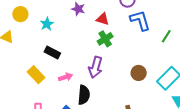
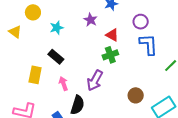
yellow rectangle: (36, 75) -> (35, 75), turned 42
pink arrow: (66, 77) -> (63, 84), turned -104

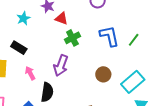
cyan star: (57, 28) -> (23, 18), moved
red triangle: (112, 35) -> (61, 18), moved
blue L-shape: (148, 44) -> (109, 36), moved

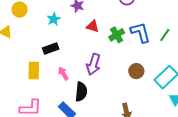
red triangle: (61, 18) -> (93, 26), moved
green cross: (72, 38) -> (117, 35), moved
black rectangle: (19, 48) -> (51, 49), turned -49

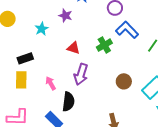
red triangle: (93, 26) -> (73, 48), moved
blue L-shape: (140, 32) -> (127, 30), moved, turned -30
black rectangle: (51, 49) -> (25, 58), moved

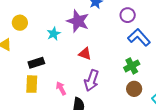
purple star: (65, 16) -> (78, 21), size x1.6
green cross: (104, 45) -> (132, 66), moved

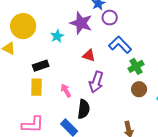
purple circle: (128, 15) -> (110, 18), moved
yellow circle: (20, 23) -> (23, 26), size x1.6
blue L-shape: (139, 37) -> (120, 45), moved

